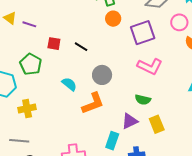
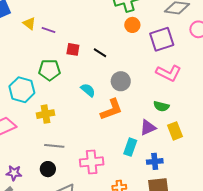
green pentagon: (31, 64) -> (49, 70), turned -30
gray line: (19, 141) -> (54, 146), moved

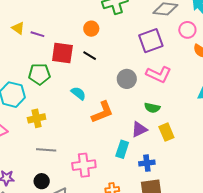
orange circle: (132, 25) -> (91, 29), moved
red square: (73, 49) -> (62, 53), size x1.6
gray circle: (121, 81) -> (127, 79), moved
black circle: (48, 169) -> (42, 181), moved

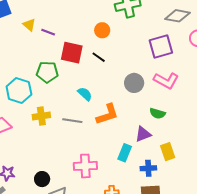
yellow rectangle: (166, 132) -> (168, 152), moved
gray line: (46, 150) -> (72, 121), moved

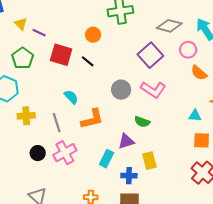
purple square: (161, 46) -> (150, 55), turned -30
green pentagon: (47, 72) -> (23, 58), moved, turned 30
gray line: (72, 121) -> (57, 123), turned 60
pink cross: (85, 166) -> (65, 153), moved, turned -30
black circle: (42, 179) -> (38, 153), moved

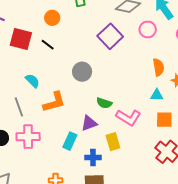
orange semicircle: (199, 73) -> (158, 67), moved, turned -138
pink L-shape: (153, 90) -> (128, 118), moved
pink cross: (65, 153) -> (28, 137), turned 30

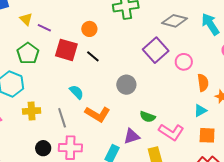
orange circle: (52, 18) -> (89, 29), moved
pink circle: (148, 29) -> (184, 62), moved
cyan triangle: (157, 95) -> (200, 111), turned -32
orange L-shape: (54, 102) -> (98, 114), turned 45

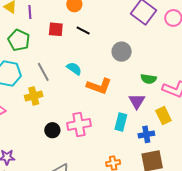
purple line: (44, 28) -> (30, 12), turned 72
red square: (66, 50) -> (56, 29), size x0.7
gray line: (62, 118) -> (43, 72), moved
purple triangle: (132, 136) -> (137, 101), turned -30

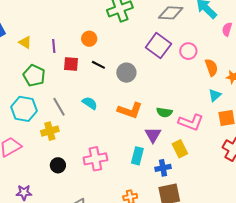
purple line: (30, 12) -> (54, 46), moved
gray circle: (122, 52) -> (126, 73), moved
orange L-shape: (99, 86) -> (130, 110), moved
black circle: (52, 130) -> (58, 165), moved

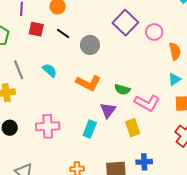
blue cross: (163, 168) -> (144, 162), moved

